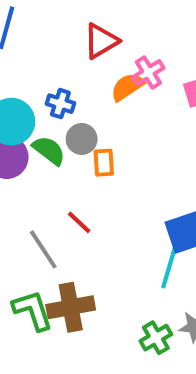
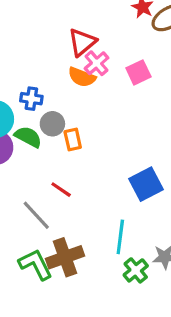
red triangle: (101, 41) -> (82, 42), moved
orange semicircle: (127, 87) -> (82, 77), turned -116
cyan line: (169, 267) -> (120, 237), moved

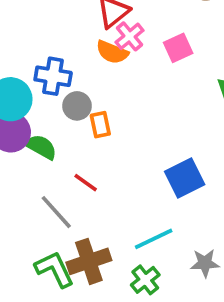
blue cross: (31, 99) -> (53, 76), size x1.4
green semicircle: (28, 137) -> (41, 147), moved
cyan line: (120, 237) -> (154, 239), turned 56
green cross: (136, 270) -> (145, 280), moved

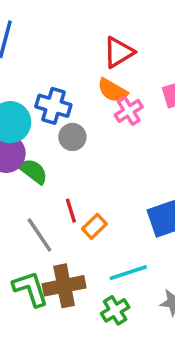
pink cross: (129, 36) -> (129, 111), moved
orange rectangle: (100, 125) -> (94, 226), moved, turned 50
red line: (86, 183) -> (71, 211), turned 30

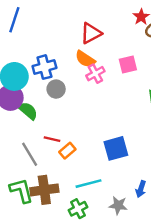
blue cross: (53, 106) -> (44, 67), turned -35
red line: (71, 211) -> (52, 139), turned -63

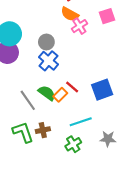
blue cross: (44, 67) -> (49, 61), moved, turned -30
green semicircle: (28, 111) -> (47, 93), moved
red line: (52, 139) -> (72, 87), moved, turned 32
brown cross: (44, 190) -> (43, 130), size x0.6

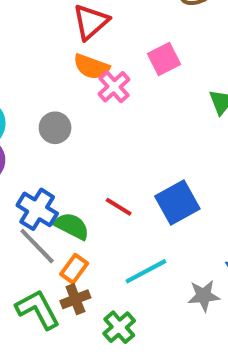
blue cross: (49, 61) -> (37, 209), moved
orange rectangle: (60, 95) -> (74, 269), moved
green cross: (73, 144) -> (119, 327), moved

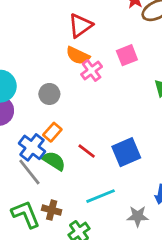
orange rectangle: (74, 269) -> (52, 132), moved
brown cross: (75, 299) -> (52, 210), turned 30

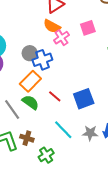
orange rectangle: (52, 132) -> (30, 81), size x1.5
blue cross: (32, 147) -> (42, 60), moved, turned 30
cyan line: (101, 196) -> (63, 130), turned 65
gray star: (138, 216) -> (90, 133), moved

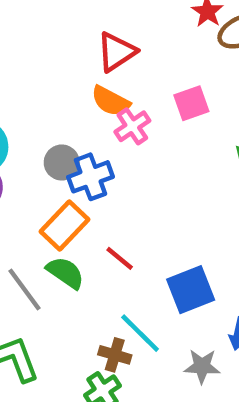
blue square: (84, 99) -> (191, 290), moved
gray star: (90, 133) -> (202, 366), moved
brown cross: (27, 138) -> (115, 355), moved

